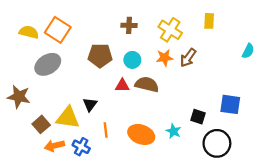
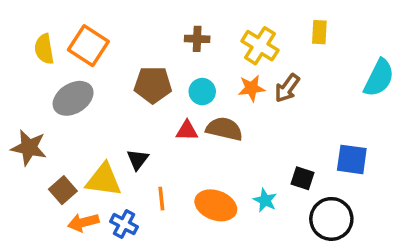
yellow semicircle: (29, 32) -> (44, 49), turned -114
cyan semicircle: (248, 51) -> (379, 78), size x1.6

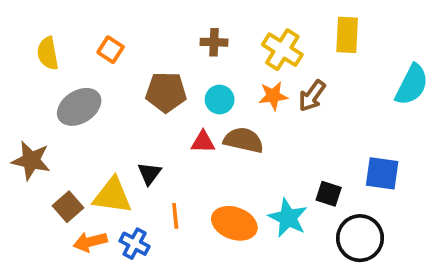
yellow rectangle: (319, 32) -> (347, 35), size x1.4
orange square: (88, 46) -> (111, 50), moved, size x0.6
cyan star: (265, 200) -> (288, 218), size x1.5

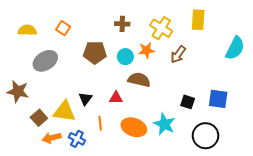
yellow semicircle: (48, 53) -> (27, 30), turned 102
orange star: (273, 96) -> (146, 50), moved
red triangle: (203, 142) -> (116, 98), moved
black square: (329, 194) -> (188, 102), moved

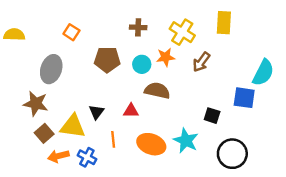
yellow semicircle: (27, 30) -> (14, 35), moved
cyan semicircle: (235, 48) -> (263, 73), moved
gray ellipse: (45, 61) -> (51, 69), turned -40
brown star: (18, 91) -> (36, 104), moved
blue square: (218, 99) -> (244, 98), moved

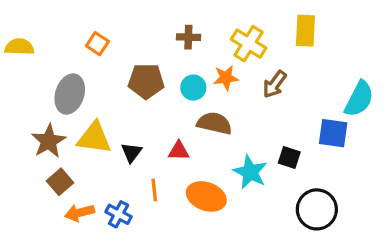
brown star: (36, 104) -> (49, 141), turned 30
yellow triangle: (73, 126) -> (94, 138), moved
cyan star: (186, 141) -> (250, 172), moved

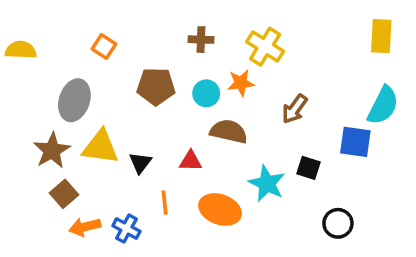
yellow rectangle: (305, 31) -> (381, 36), moved
brown arrow: (275, 84) -> (295, 109), moved
black circle: (317, 209) -> (338, 223), size x0.7

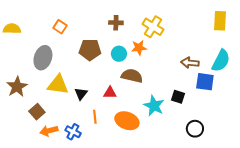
brown arrow: (295, 109) -> (190, 63), moved, turned 60
brown star: (52, 151) -> (17, 87), moved

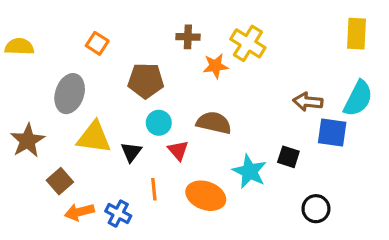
orange star: (139, 48) -> (215, 66), moved
cyan circle: (119, 54) -> (159, 123), moved
red triangle: (110, 93) -> (178, 150), turned 48

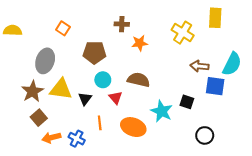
yellow rectangle: (356, 34) -> (215, 18), moved
yellow cross: (248, 43) -> (183, 33), moved
brown star: (27, 141) -> (33, 91), moved

